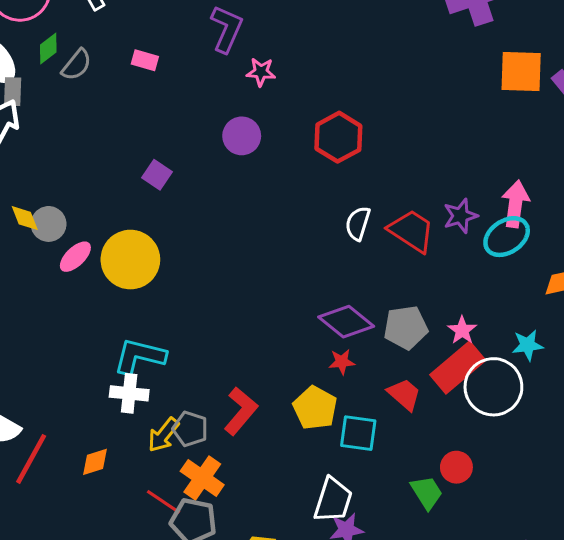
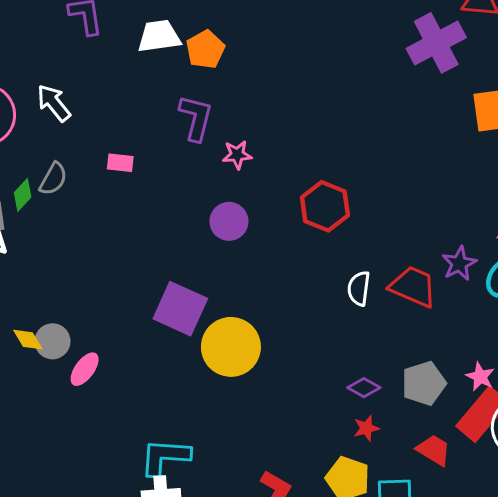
green diamond: (48, 49) -> (23, 195), moved
purple square: (157, 175) -> (180, 309), moved, size x1.8
yellow circle: (130, 260) -> (231, 347), moved
purple diamond: (346, 322) -> (364, 388), size x0.6

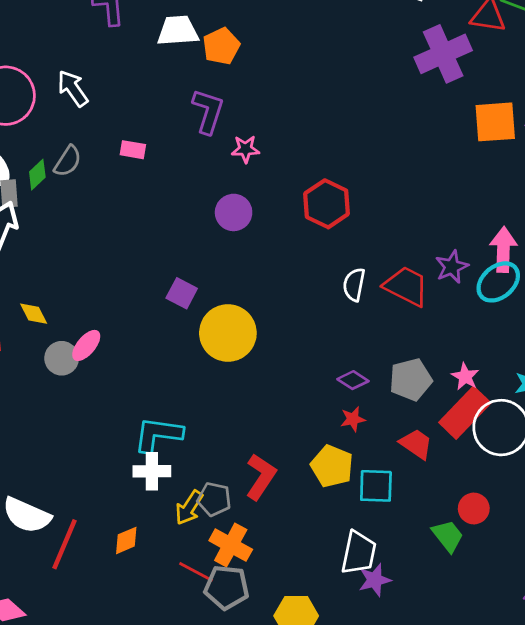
purple square: (180, 309) -> (182, 293), size x0.6
gray circle: (52, 341) -> (62, 358), moved

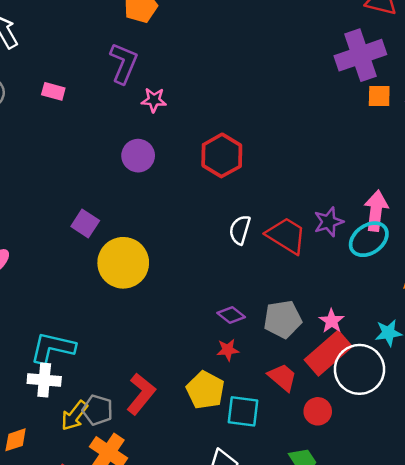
purple cross: (443, 54) -> (360, 55), moved
orange square: (495, 122) -> (379, 96), size x0.6
red circle: (474, 509) -> (318, 411), moved

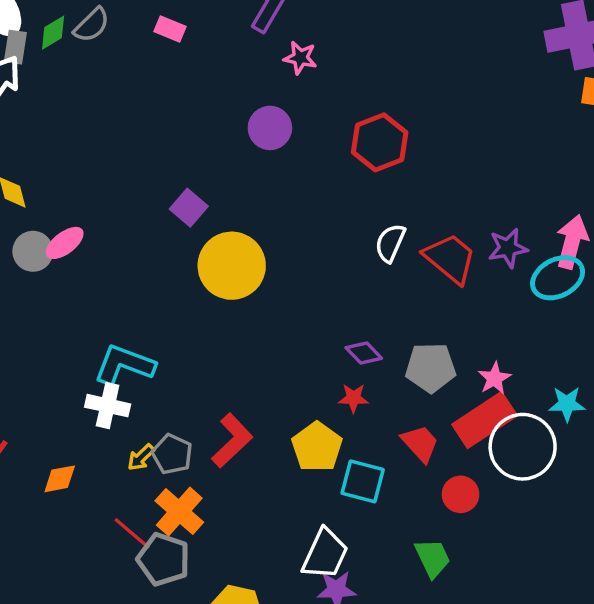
yellow arrow: (74, 416) -> (141, 457), size x0.7

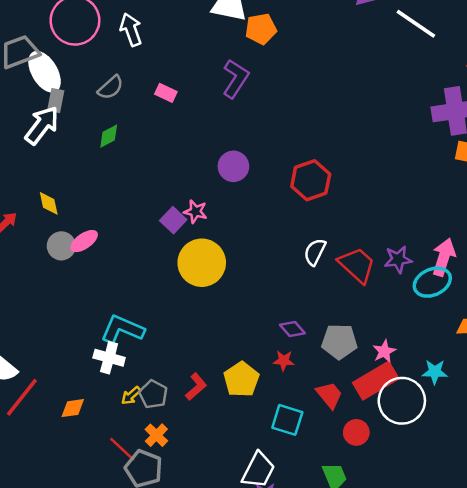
green diamond: (53, 33) -> (109, 136), moved
pink star: (300, 58) -> (195, 212), moved
red L-shape: (232, 441) -> (196, 387), size x0.7
yellow pentagon: (317, 447) -> (241, 379), moved
orange cross: (179, 512) -> (156, 435), size x0.7

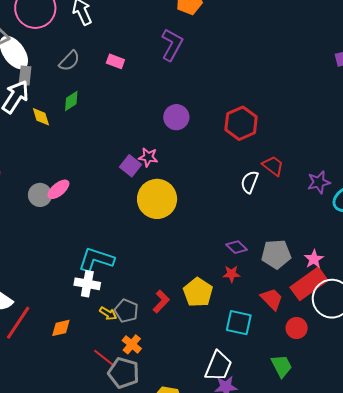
yellow diamond: (49, 203) -> (41, 117), moved
red trapezoid: (357, 265) -> (273, 166), moved, size x0.7
yellow arrow: (131, 396) -> (108, 314), turned -102

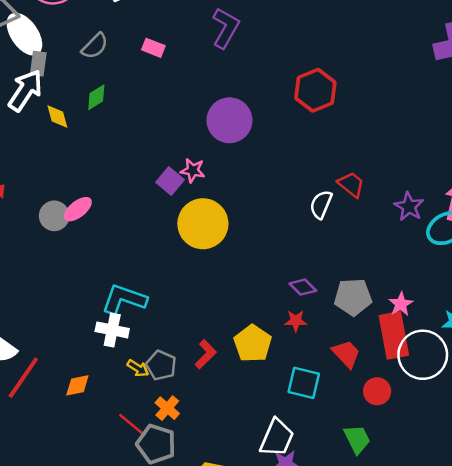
purple circle: (176, 117) -> (229, 120), size x1.4
red hexagon: (241, 123) -> (315, 90), moved
purple star: (319, 182) -> (409, 207), turned -30
red rectangle: (309, 284) -> (394, 335), turned -66

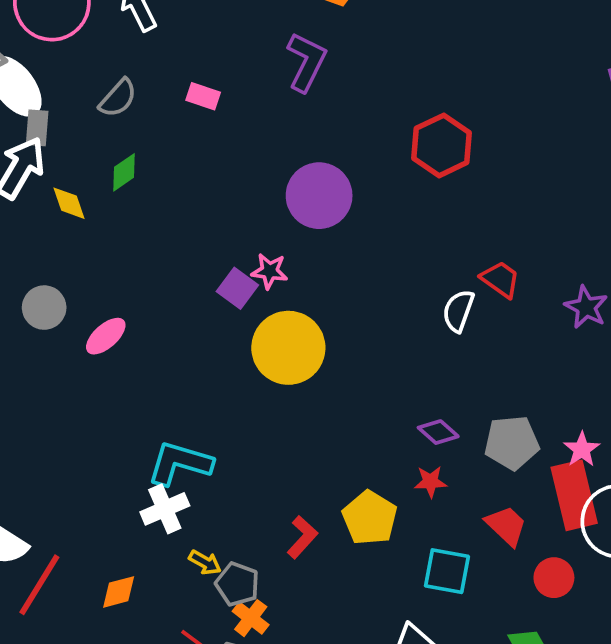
gray circle: (54, 216) -> (44, 308), moved
white cross: (112, 330) -> (165, 509), turned -32
gray pentagon: (161, 365) -> (237, 584), moved

